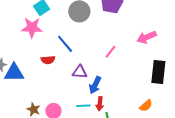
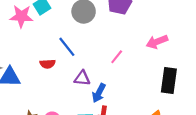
pink star: (32, 28) -> (21, 16), moved

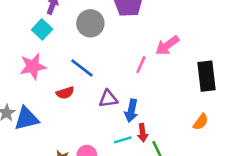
pink star: (21, 16) -> (33, 66), moved
pink arrow: (157, 42) -> (167, 45), moved

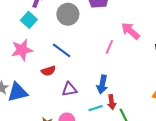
pink arrow: (167, 45) -> (130, 31), turned 78
purple triangle: (108, 99) -> (69, 89), moved

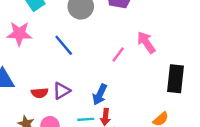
red semicircle: (48, 71) -> (40, 93), moved
purple triangle: (69, 89) -> (62, 91), turned -35

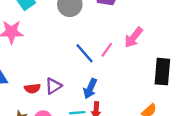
pink arrow: (146, 42) -> (133, 37), turned -105
blue line: (64, 45) -> (84, 53), moved

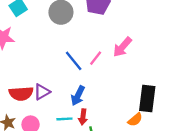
black rectangle: (162, 72) -> (147, 98), moved
red semicircle: (32, 88) -> (21, 94), size x1.5

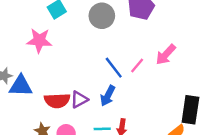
blue arrow: (78, 96) -> (108, 96), moved

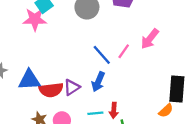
pink star: (39, 40) -> (35, 19), moved
blue triangle: (21, 86) -> (29, 80), moved

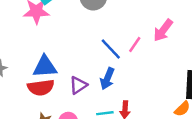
blue triangle: (29, 80) -> (45, 67), moved
red semicircle: (51, 90) -> (41, 87), moved

